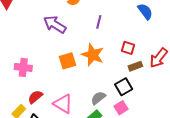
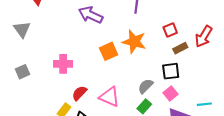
red square: (128, 48) -> (170, 30), turned -32
black square: (124, 87) -> (171, 71), turned 30

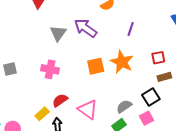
gray triangle: (22, 29) -> (58, 33), moved
black square: (171, 71) -> (151, 97), turned -36

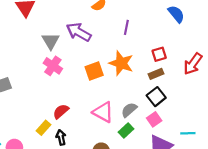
pink cross: (50, 69) -> (53, 66), moved, turned 30
brown rectangle: (164, 77) -> (156, 74), moved
pink triangle: (88, 110) -> (103, 112), moved

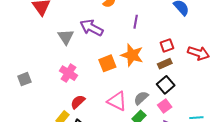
red arrow: (193, 64) -> (198, 53), turned -105
pink cross: (53, 66) -> (68, 73), moved

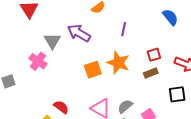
pink cross: (68, 73) -> (38, 61), moved
black square: (166, 85) -> (177, 94), moved, turned 30
red semicircle: (78, 102) -> (61, 107), turned 77

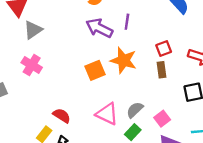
purple arrow: (79, 33) -> (99, 28), moved
gray triangle: (52, 41) -> (33, 30), moved, turned 30
brown rectangle: (151, 73) -> (161, 70), turned -72

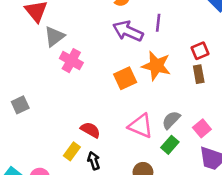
pink cross: (32, 65) -> (71, 61), moved

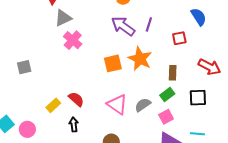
red square: (200, 51) -> (179, 38), moved
green rectangle: (170, 145) -> (167, 95), moved
yellow rectangle: (72, 151) -> (53, 105), moved

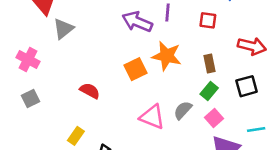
red square: (179, 38) -> (208, 20), turned 32
pink cross: (73, 40) -> (28, 59), moved
red semicircle: (76, 99) -> (90, 91), moved

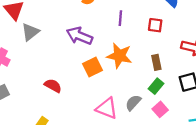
purple arrow: (137, 22) -> (80, 36), moved

